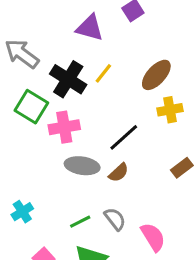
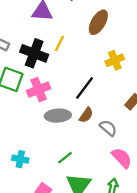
brown ellipse: (156, 75) -> (98, 22), moved
cyan cross: (22, 212) -> (20, 159), turned -35
gray semicircle: (115, 219) -> (108, 128), moved

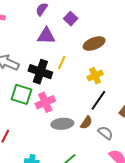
brown ellipse: (98, 22) -> (94, 44), turned 40
yellow cross: (115, 60) -> (95, 76), moved
black line: (85, 88) -> (98, 100), moved

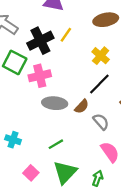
black cross: (40, 72) -> (40, 41), turned 35
yellow cross: (95, 76) -> (101, 56), turned -35

